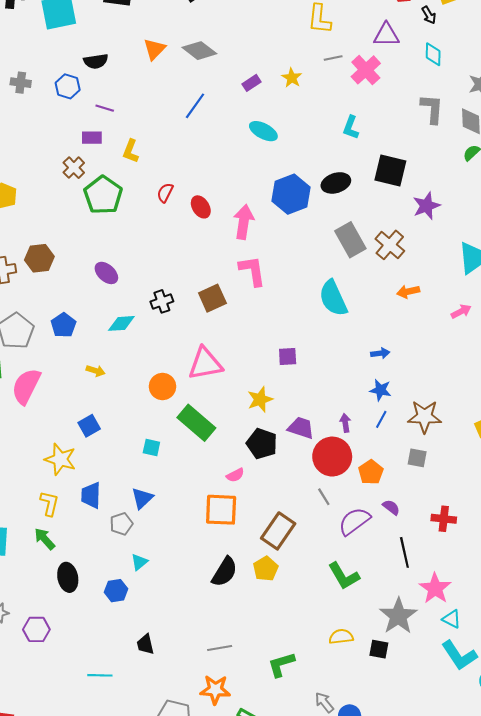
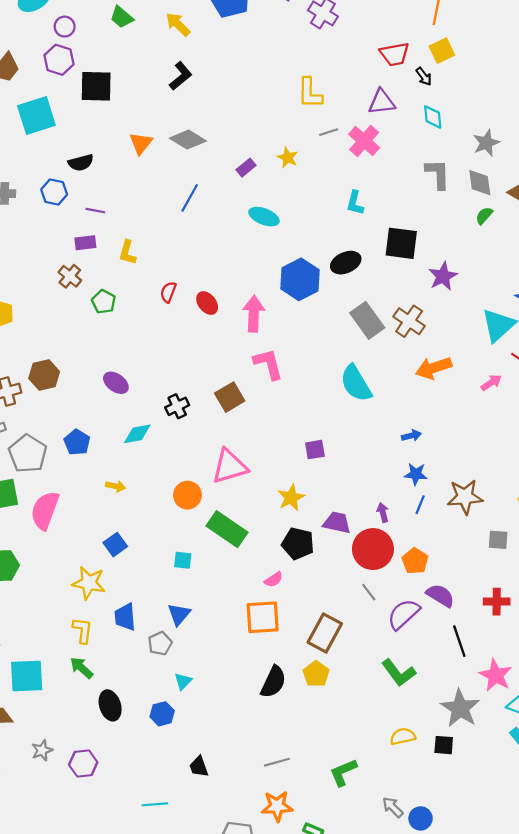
green pentagon: (103, 195) -> (104, 302), size x0.6
orange arrow: (408, 291) -> (434, 368), size x1.5
gray square: (417, 458) -> (498, 540), moved
purple semicircle: (391, 507) -> (440, 595), size x1.5

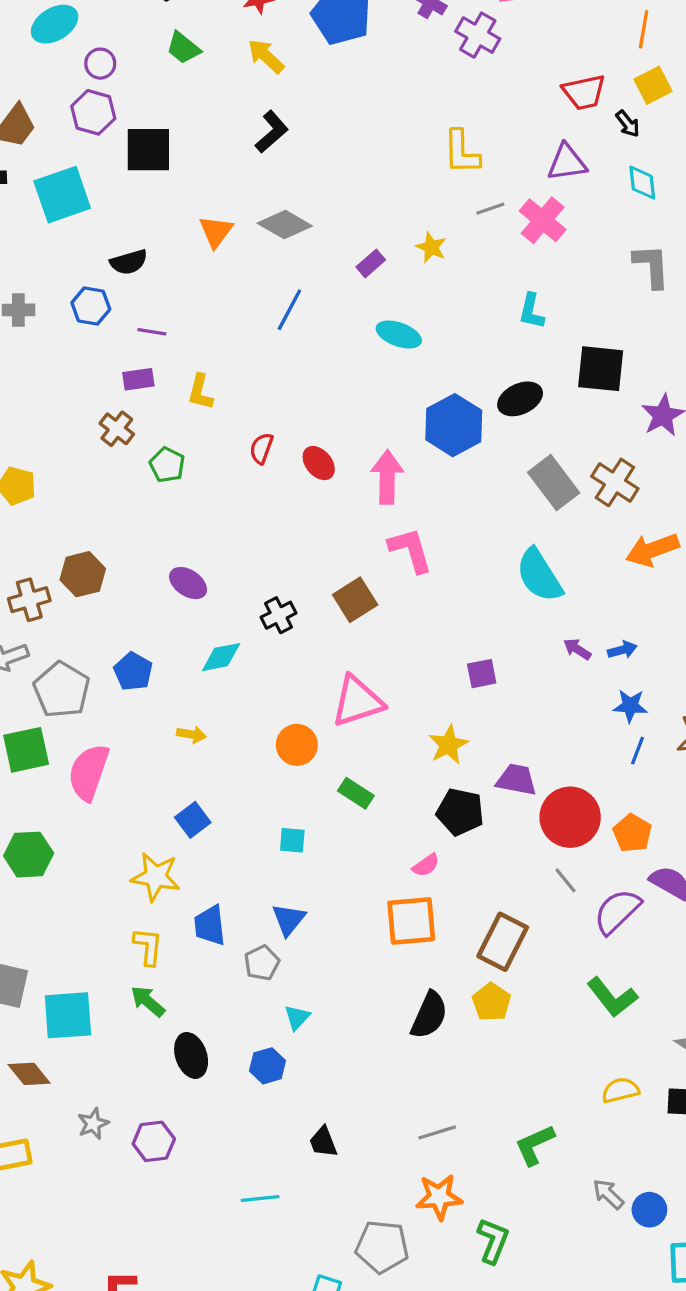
purple arrow: (383, 512) -> (577, 649), moved, turned -42
green rectangle: (227, 529) -> (356, 793), size x0.6

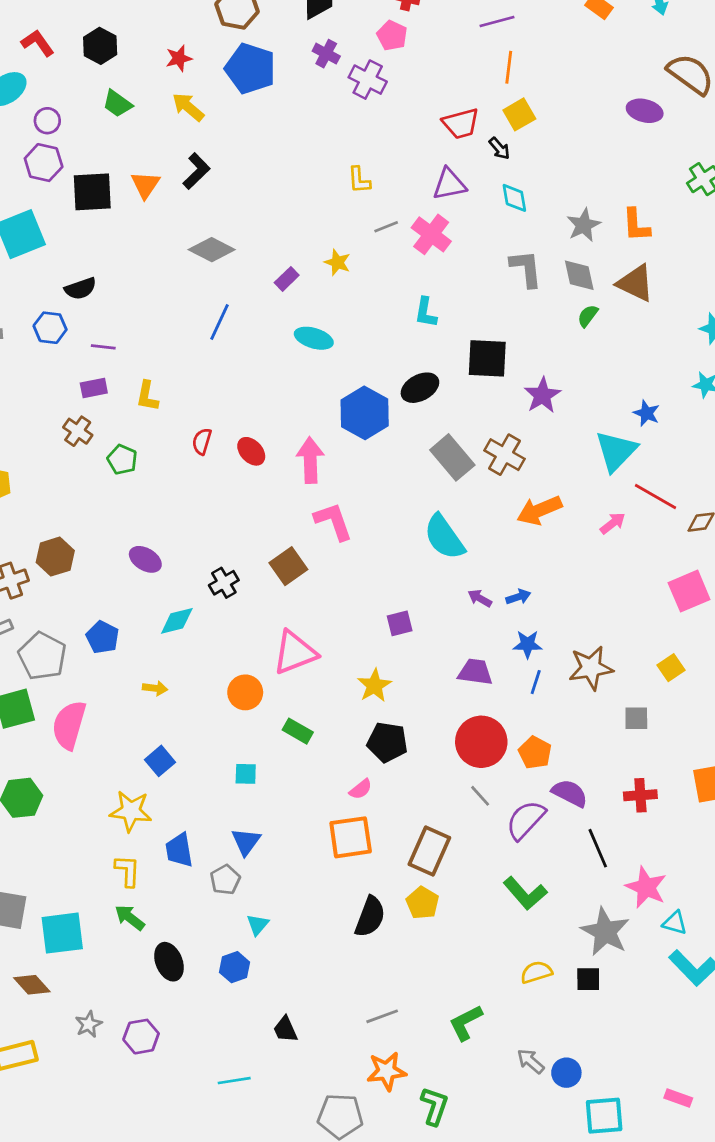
yellow L-shape: (462, 152) -> (359, 180), size x0.7
orange triangle: (216, 232) -> (145, 185), moved
purple trapezoid: (516, 780) -> (475, 672), moved

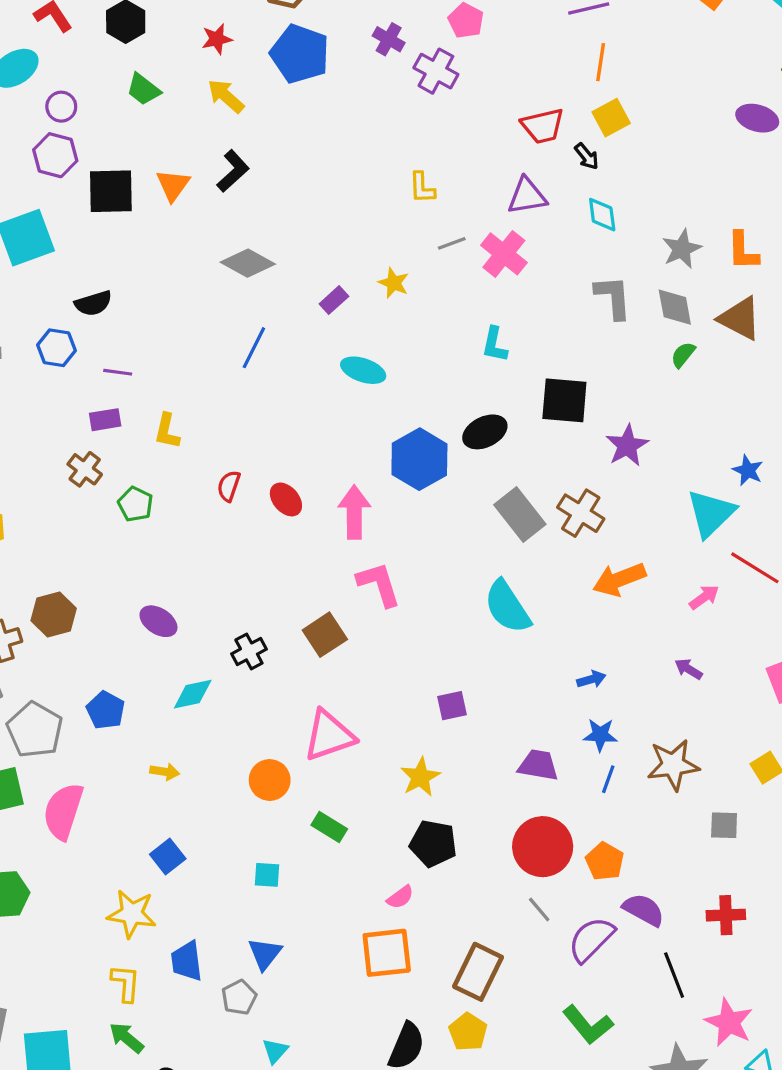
purple arrow: (480, 598) -> (689, 669), moved

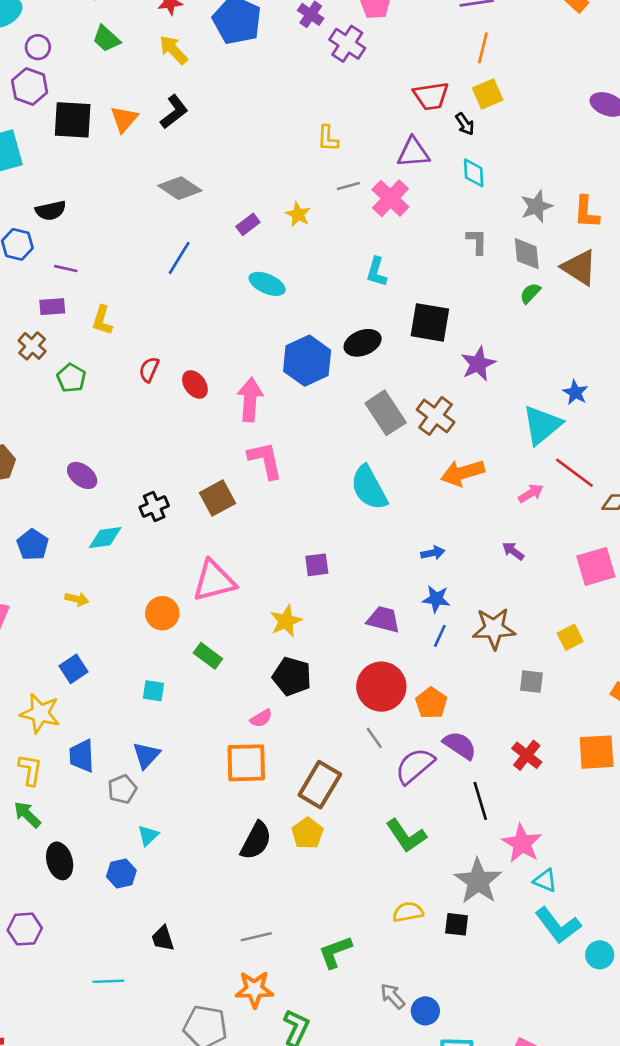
gray L-shape: (613, 297) -> (477, 241), size x0.7
red cross: (726, 915) -> (527, 755), turned 36

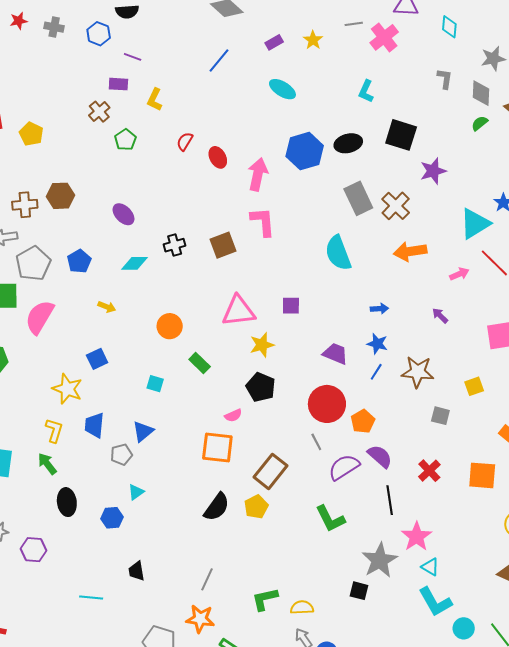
pink triangle: (214, 581) -> (239, 311), moved
yellow semicircle: (408, 912) -> (302, 608), moved
gray line: (256, 937) -> (207, 579), turned -60

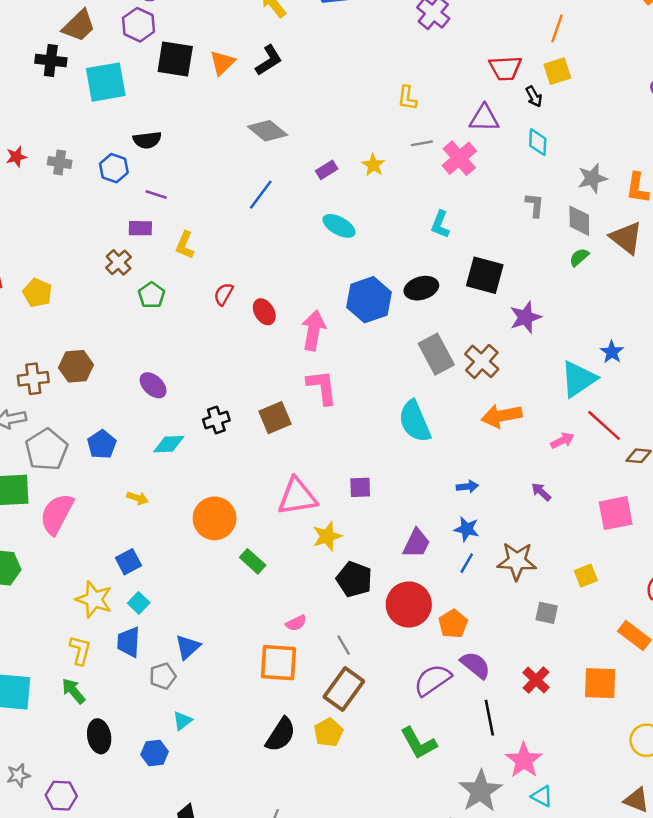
orange circle: (170, 326) -> (215, 518), size x1.4
purple trapezoid: (335, 354) -> (416, 543), turned 96
cyan square: (155, 384) -> (139, 603), moved, turned 30
black pentagon: (261, 387) -> (354, 579), moved
gray line: (316, 442) -> (344, 645), moved

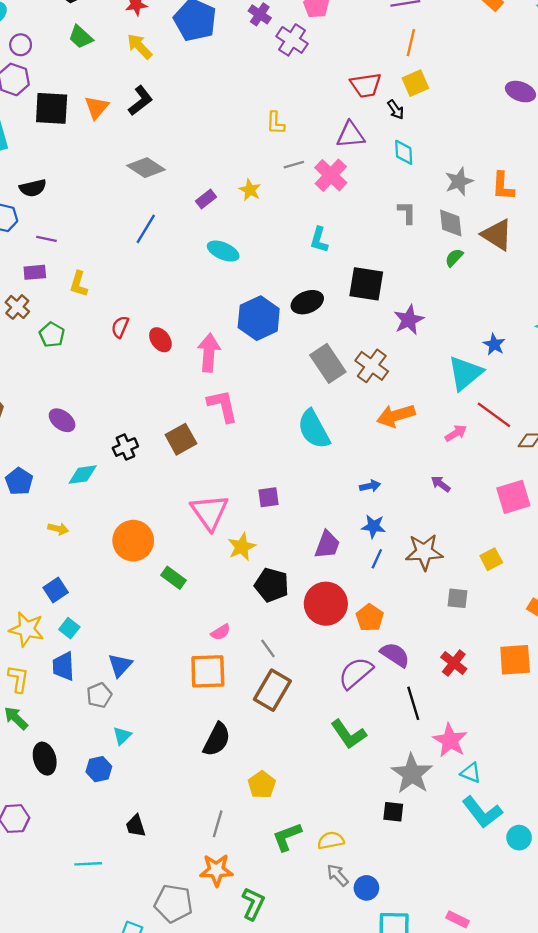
pink triangle: (297, 497) -> (210, 512), turned -51
yellow pentagon: (328, 732) -> (262, 785), moved

